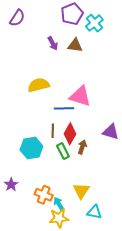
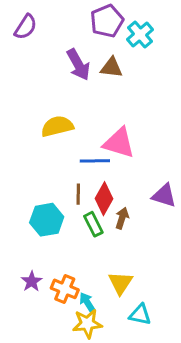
purple arrow: (53, 43) -> (78, 65), size x1.5
purple star: (11, 185) -> (32, 281), moved

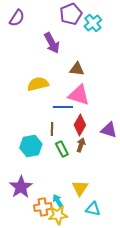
brown triangle: (111, 68) -> (77, 69), moved
red diamond: (104, 199) -> (80, 125), moved
purple star: (32, 281) -> (21, 187), size x1.6
orange cross: (65, 289) -> (43, 207), moved, turned -30

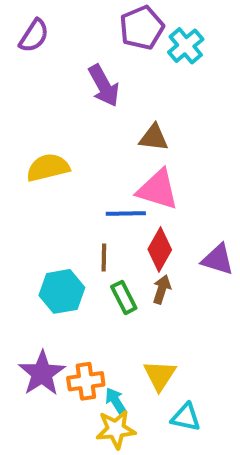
yellow semicircle: (38, 84) -> (48, 168), moved
orange cross: (43, 207) -> (86, 381), moved

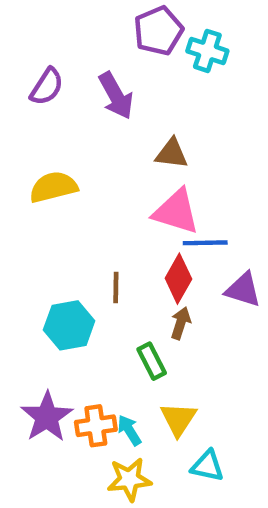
purple semicircle: (34, 36) -> (47, 87), moved
cyan cross: (186, 46) -> (207, 51), turned -32
blue line: (126, 214) -> (205, 243), moved
green rectangle: (124, 297) -> (152, 361), moved
cyan arrow: (116, 401) -> (129, 430), moved

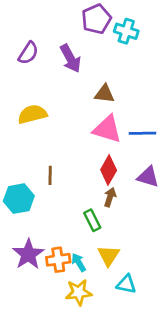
blue line: (205, 243) -> (143, 133), moved
brown line: (116, 287) -> (50, 175), moved
cyan hexagon: (69, 325) -> (19, 199), moved

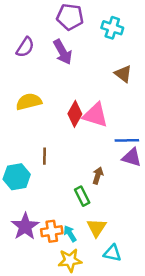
purple pentagon: (96, 19) -> (70, 17), moved, turned 30
brown triangle: (104, 94) -> (123, 74), moved, turned 30
blue line: (143, 133) -> (127, 140), moved
red diamond: (109, 170) -> (75, 114), moved

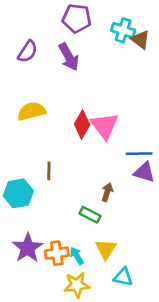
brown triangle: (123, 74) -> (140, 40), moved
pink triangle: (95, 115) -> (105, 126), turned 36
green rectangle: (82, 196) -> (90, 215), turned -36

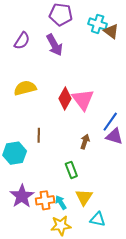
blue line: (139, 154) -> (110, 122), turned -54
brown arrow: (107, 192) -> (85, 142), moved
green rectangle: (90, 215) -> (71, 170), turned 42

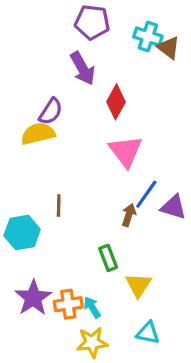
purple semicircle: (22, 41) -> (51, 111), moved
red diamond: (65, 98) -> (116, 102), moved
blue line: (110, 122) -> (146, 194), moved
yellow triangle: (84, 197) -> (138, 285), moved

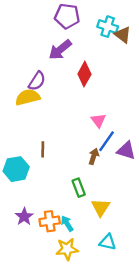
purple arrow: (83, 68) -> (60, 50), turned 80
pink triangle: (126, 151) -> (98, 120), moved, size x0.6
purple star: (33, 298) -> (24, 217), size x0.7

